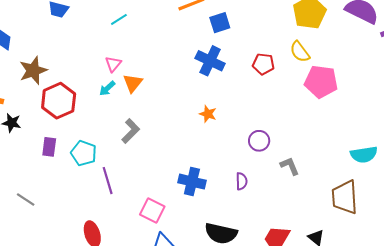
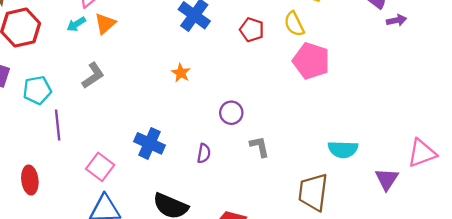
cyan pentagon: (84, 153) -> (37, 90), turned 30

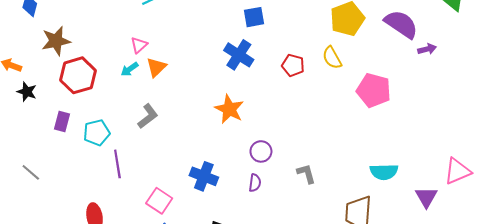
pink pentagon: (311, 61) -> (374, 90), moved
orange star: (181, 73) -> (229, 109), size x1.6
purple circle: (231, 113) -> (261, 151), moved

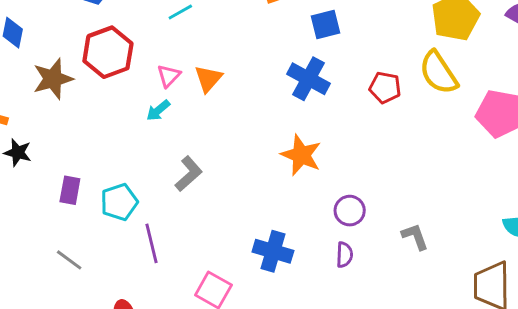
yellow semicircle: (332, 58) -> (438, 73), size x1.4
orange triangle: (156, 67) -> (208, 79), moved
red hexagon: (78, 75) -> (108, 52), moved
gray line: (31, 172) -> (69, 260), moved

